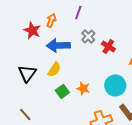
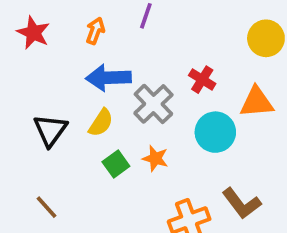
red star: (32, 30) -> (33, 33), moved
gray cross: (88, 36) -> (153, 104), moved, size x1.5
cyan circle: (115, 85) -> (215, 132), moved

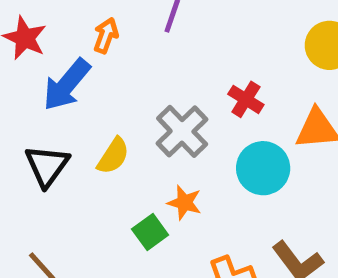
blue arrow: (108, 78) -> (67, 85), moved, turned -48
green square: (116, 164) -> (150, 232), moved

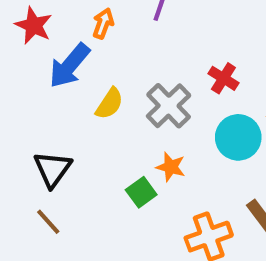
yellow semicircle: (113, 156) -> (109, 104), moved
black triangle: (47, 166) -> (53, 169), moved

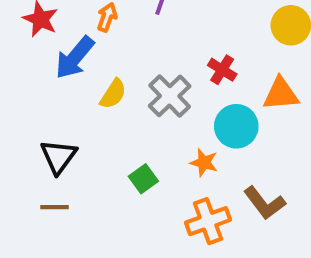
orange star: (171, 167) -> (204, 163), moved
brown line: (48, 222) -> (55, 207), turned -48

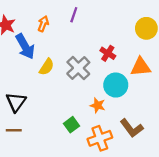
blue arrow: (75, 58) -> (25, 46), turned -70
green square: (143, 179) -> (72, 125), moved

